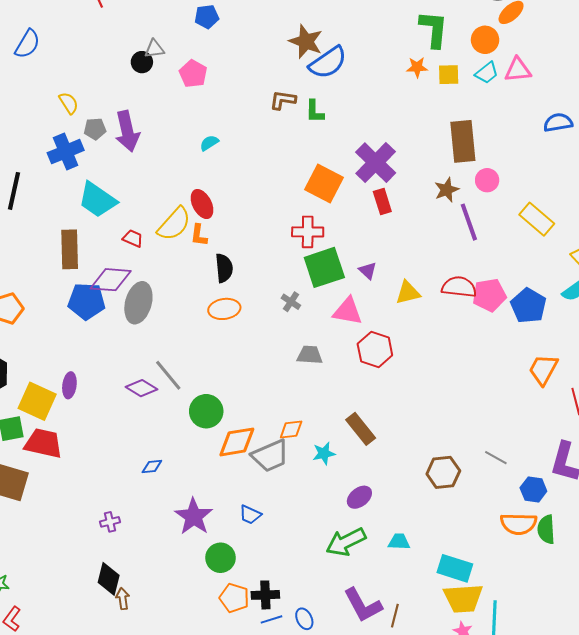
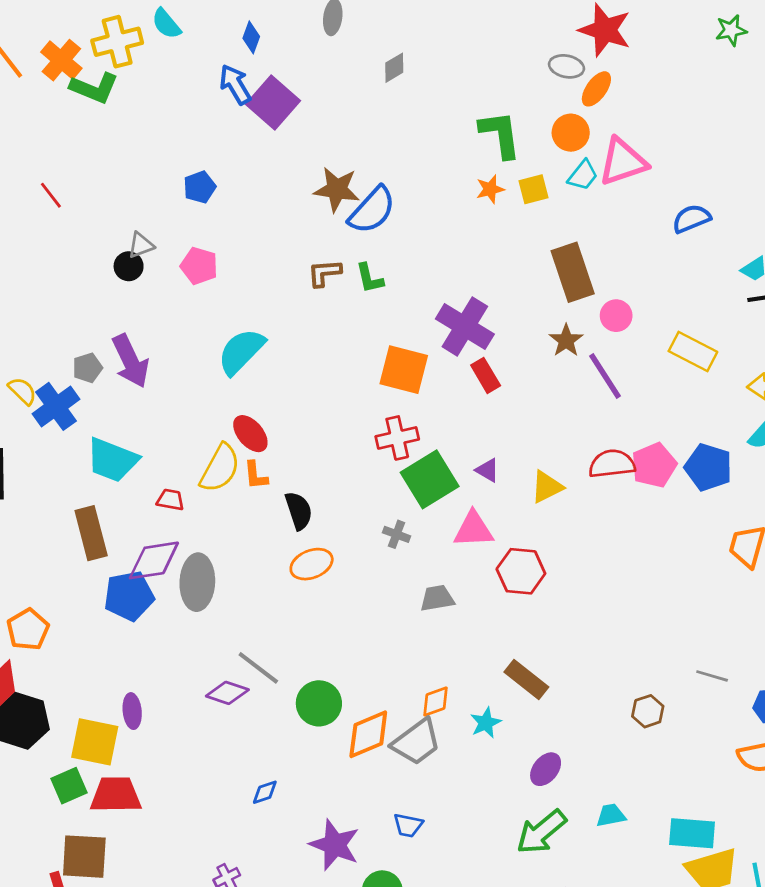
pink triangle: (518, 70) -> (623, 162), size x1.4
yellow semicircle: (69, 103) -> (22, 391), moved
cyan semicircle: (209, 143) -> (241, 351), size x2.0
brown hexagon: (443, 472) -> (648, 711), size x0.7

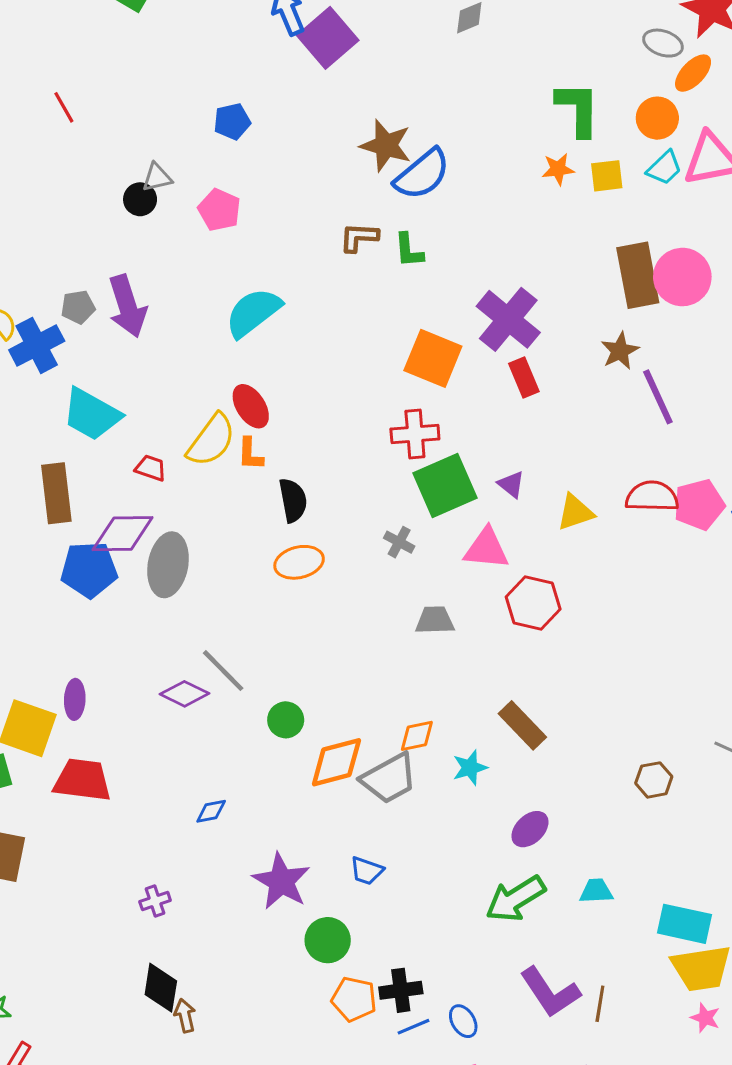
pink circle: (616, 316) -> (682, 277), moved, size x1.6
green circle: (319, 703) -> (286, 720), size x0.7
red trapezoid: (116, 795) -> (83, 780), moved

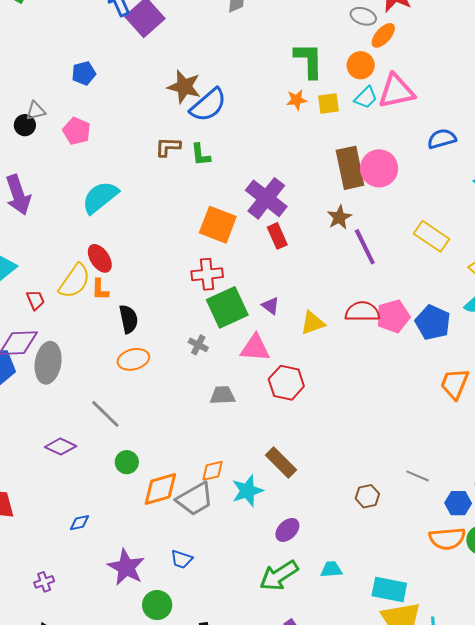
red trapezoid: (151, 468) -> (35, 300), turned 50
gray line: (223, 671) -> (105, 414), moved
cyan star: (470, 768) -> (247, 491), size x1.4

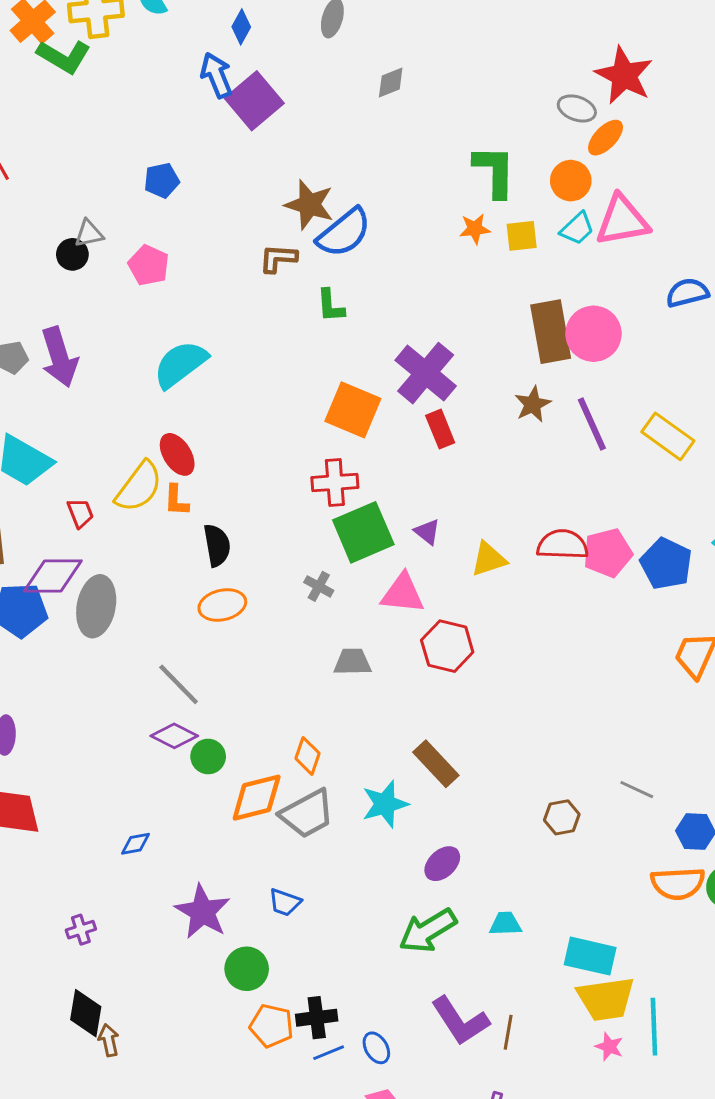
brown L-shape: (168, 147) -> (278, 258), moved
purple line: (365, 247) -> (592, 424), moved
purple diamond: (61, 447) -> (174, 736), moved
orange diamond: (212, 471) -> (307, 756), moved, turned -60

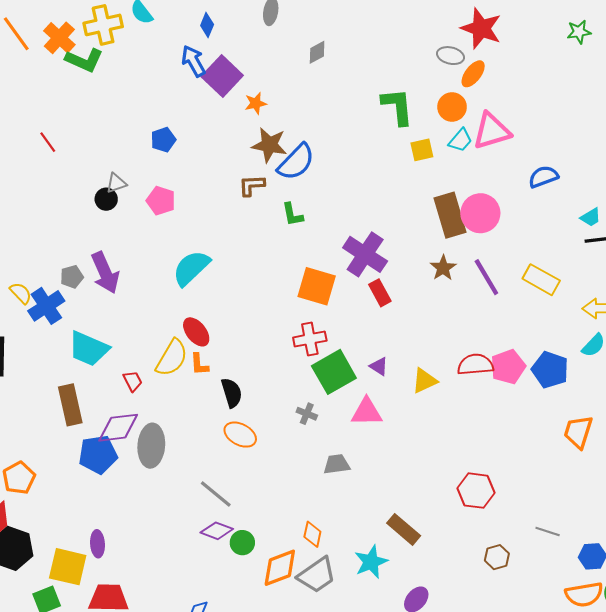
orange star: (475, 229) -> (256, 103), moved
orange ellipse: (222, 605) -> (240, 435), turned 48
red hexagon: (447, 646) -> (476, 491), moved

